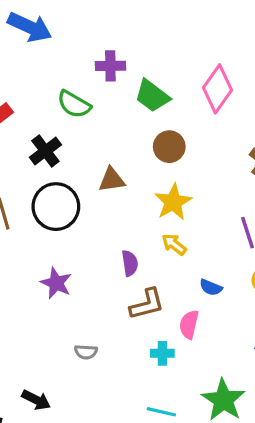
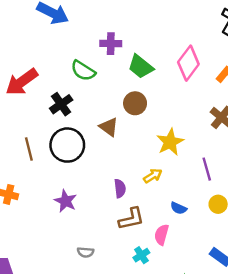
brown circle: (169, 147) -> (135, 103), moved
brown triangle: (112, 180) -> (109, 127), turned 42
yellow star: (173, 202) -> (170, 142), moved
yellow arrow: (174, 244) -> (153, 176), turned 108
cyan cross: (162, 353) -> (141, 255), turned -35

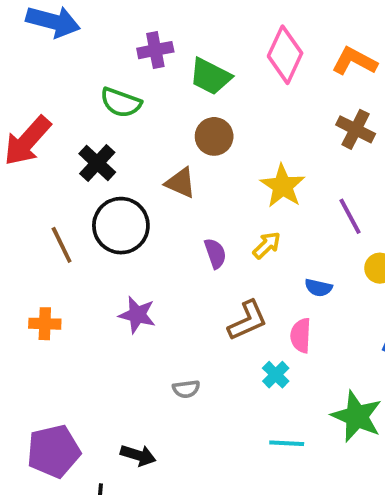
purple semicircle: (120, 188) -> (215, 253), moved

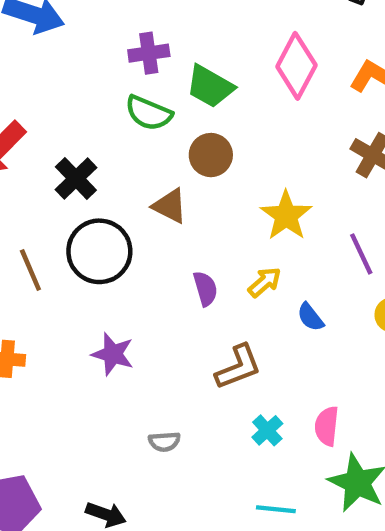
green semicircle: (121, 103) -> (149, 113), moved
blue semicircle: (318, 288) -> (310, 317), moved, turned 36
pink semicircle: (301, 335) -> (327, 426), moved

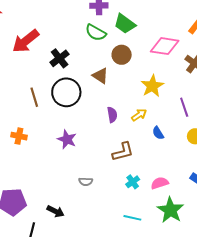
pink diamond: (296, 66) -> (165, 46), moved, turned 64
pink semicircle: (327, 426) -> (160, 183), turned 60

